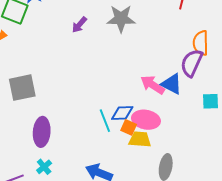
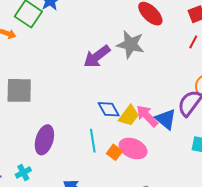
purple arrow: (79, 25) -> (97, 56), moved, size x1.6
blue diamond: (122, 113) -> (109, 109), moved, turned 50
purple ellipse: (42, 132) -> (44, 140), moved
yellow trapezoid: (140, 139) -> (129, 116), moved, turned 110

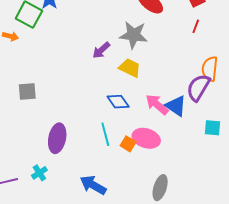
purple arrow: (97, 56) -> (101, 50), size x0.7
gray square: (19, 90) -> (27, 92), size x0.7
yellow trapezoid: (129, 116) -> (130, 68), moved, turned -95

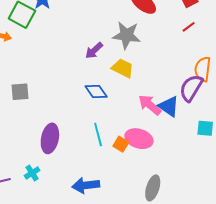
red line: (196, 26) -> (189, 27), turned 32
blue diamond: (118, 102) -> (96, 92), moved
blue arrow: (93, 185) -> (86, 185), turned -36

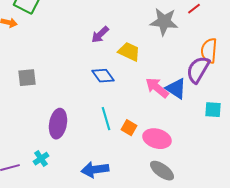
gray star: (126, 35) -> (164, 22), moved
pink ellipse: (139, 139) -> (157, 139), moved
gray ellipse: (153, 188) -> (162, 171), turned -70

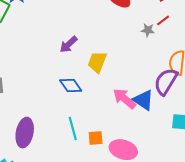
gray star: (164, 22) -> (148, 30), moved, size x0.5
yellow trapezoid: (129, 52) -> (97, 62), turned -95
orange square: (129, 128) -> (96, 138), turned -35

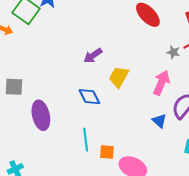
pink arrow: (124, 99) -> (161, 83), moved, turned 65
blue triangle: (143, 100) -> (159, 121), size x0.7
purple ellipse: (25, 133) -> (41, 115), moved, turned -32

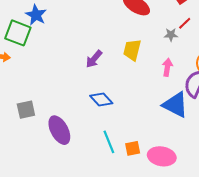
yellow trapezoid: (119, 77) -> (132, 50), moved
pink arrow: (161, 83) -> (167, 67), size x0.7
blue triangle: (159, 121) -> (175, 105), size x1.8

